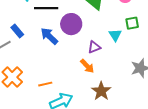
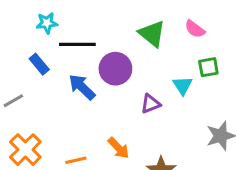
blue rectangle: (17, 31) -> (39, 64), moved
orange arrow: (87, 66) -> (119, 148), moved

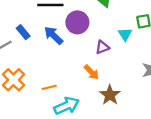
blue rectangle: (39, 64) -> (23, 32), moved
orange arrow: (119, 148) -> (91, 72), moved

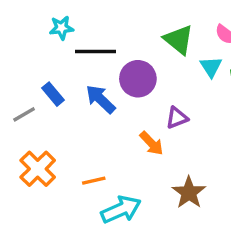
cyan triangle: (125, 34) -> (211, 67), moved
orange arrow: (91, 72) -> (151, 143), moved

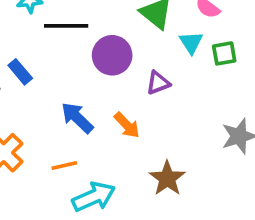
blue arrow: (101, 99) -> (77, 118), moved
purple triangle: (177, 118) -> (158, 83), moved

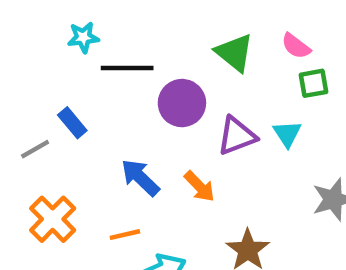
cyan triangle: (191, 42) -> (287, 134), moved
green square: (224, 53) -> (313, 83), moved
purple triangle: (158, 83) -> (237, 136), size x1.4

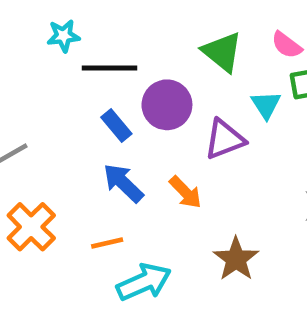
blue rectangle: (72, 123) -> (116, 126), moved
cyan triangle: (287, 134) -> (266, 105), moved

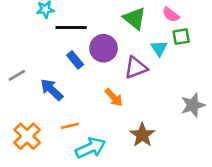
blue arrow: (123, 183) -> (52, 90), moved
orange cross: (31, 227) -> (27, 136), moved

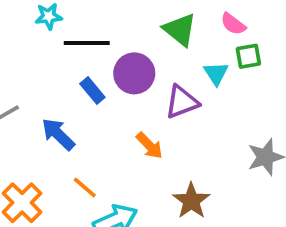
orange line: (70, 126) -> (85, 188), turned 54

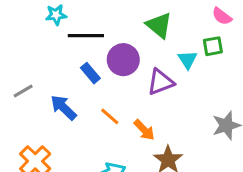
pink semicircle: (233, 24) -> (222, 16), moved
orange arrow: (149, 146) -> (144, 130), moved
orange line: (85, 188) -> (110, 116), moved

